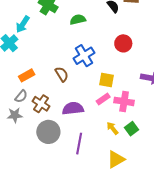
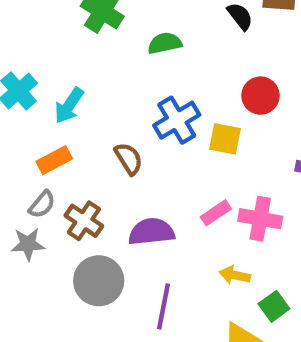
cyan arrow: (23, 24) -> (69, 106), moved
yellow square: (107, 80) -> (225, 139), moved
yellow arrow: (113, 128) -> (235, 275), turned -40
green square: (131, 129) -> (274, 306), moved

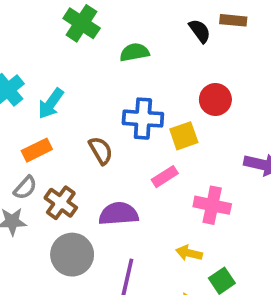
blue cross: (177, 120) -> (143, 119), turned 33
yellow square: (225, 139) -> (184, 136), turned -32
pink rectangle: (216, 213) -> (165, 177), moved

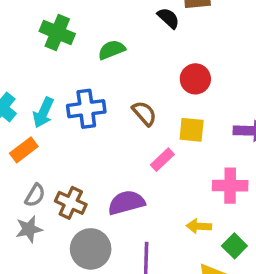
blue cross: (143, 119) -> (86, 109), moved
yellow square: (184, 136) -> (192, 130), moved, turned 36
orange rectangle: (37, 150) -> (24, 150), moved
brown semicircle: (101, 151) -> (144, 113), moved
pink cross: (212, 205) -> (230, 186), moved

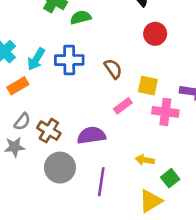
green semicircle: (112, 50) -> (81, 17), moved
red circle: (195, 79) -> (155, 34), moved
pink cross: (230, 186) -> (165, 112), moved

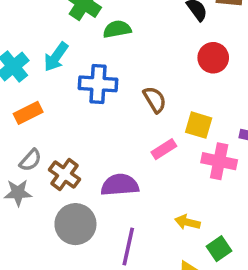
cyan arrow: (36, 59) -> (56, 57), moved

